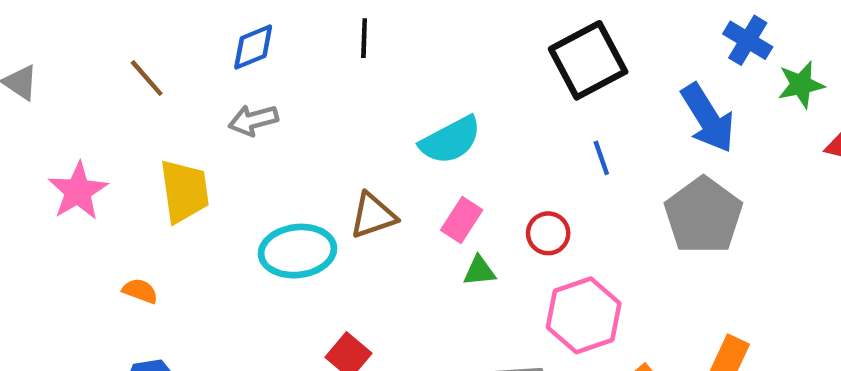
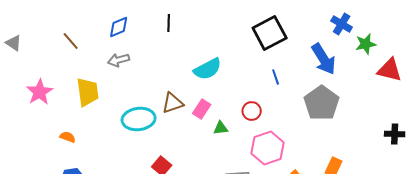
pink rectangle: (462, 220) -> (202, 109), moved

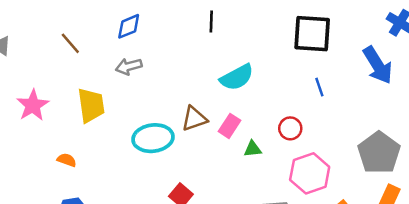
black line: (169, 23) -> (211, 21), moved
black square: (270, 33) -> (312, 34), turned 32
gray pentagon: (322, 103) -> (379, 153), moved

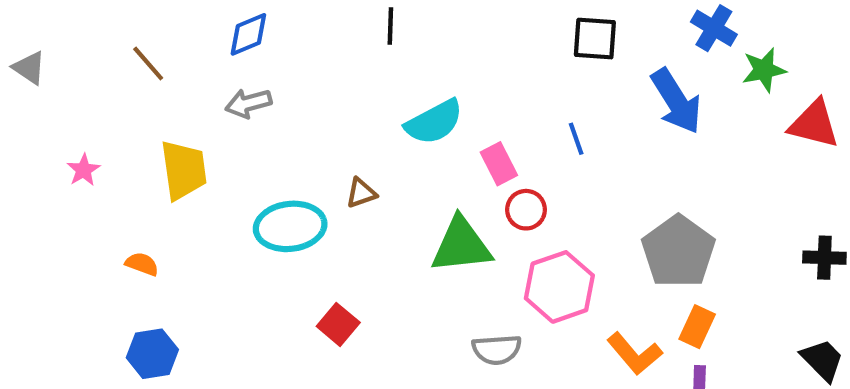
black square: (312, 34) -> (595, 39), moved, size x0.7
pink star: (33, 105) -> (83, 170), size x0.6
brown triangle: (194, 119) -> (361, 193), size x0.7
pink rectangle: (230, 126) -> (499, 164), moved, turned -60
green triangle: (253, 149) -> (461, 245), size x2.0

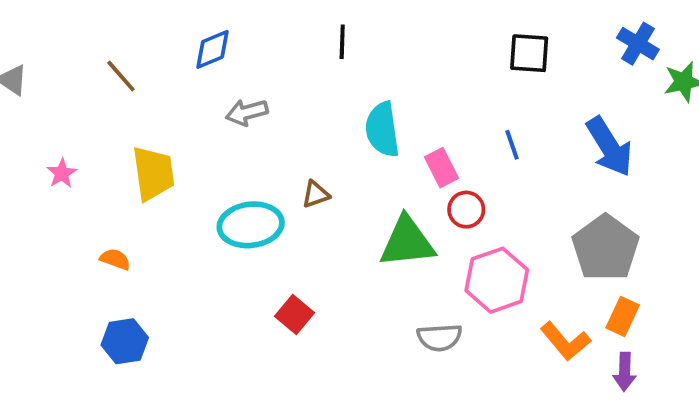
blue arrow: (676, 101) -> (609, 147), moved
gray arrow: (248, 103) -> (247, 112), moved
cyan semicircle: (434, 122) -> (382, 129), turned 110

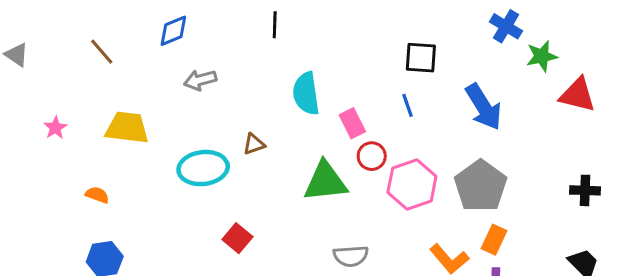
black square: (529, 53) -> (421, 58), moved
yellow trapezoid: (153, 173) -> (127, 128), turned -75
pink hexagon: (497, 280) -> (412, 184), moved

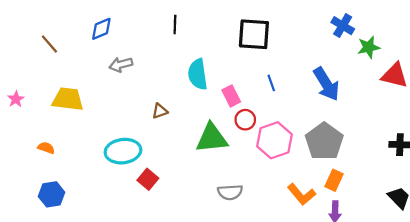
black square: (421, 58) -> (254, 34), moved, size x1.4
cyan ellipse: (203, 168) -> (123, 151), moved

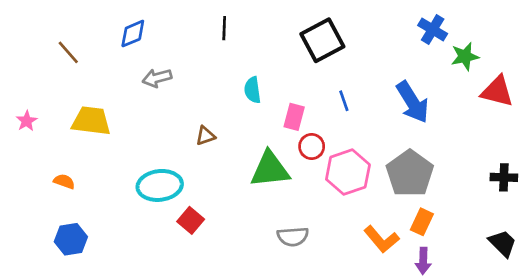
black square: (254, 34) -> (322, 40), turned -32
cyan semicircle: (198, 74) -> (252, 90), size x0.7
pink rectangle: (231, 96) -> (294, 117), turned 42

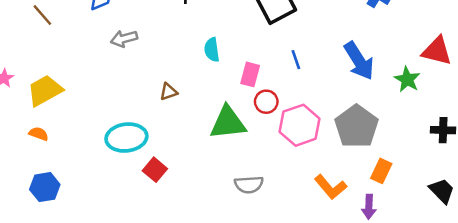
green star: (465, 56) -> (407, 79), moved, turned -30
yellow trapezoid: (91, 121) -> (45, 91), moved, turned -36
orange rectangle: (422, 222) -> (381, 171), moved

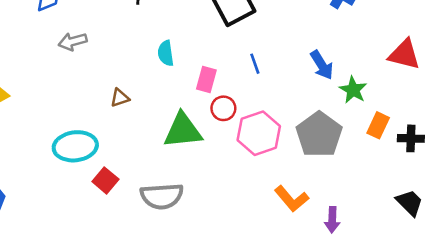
blue arrow: (359, 61) -> (322, 65), size x0.7
green star: (407, 79) -> (353, 90), moved
orange rectangle: (381, 171) -> (378, 125), moved
gray semicircle: (249, 185) -> (162, 196), moved, size x1.4

